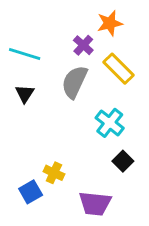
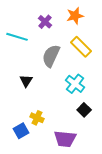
purple cross: (83, 45) -> (45, 22), moved
black triangle: (25, 94) -> (26, 81), moved

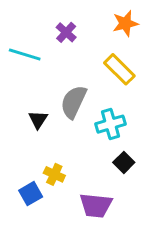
orange star: (75, 16) -> (125, 23), moved
gray semicircle: (51, 56) -> (74, 102), moved
cyan cross: (75, 84) -> (111, 124), turned 36

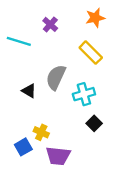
black triangle: (38, 120) -> (29, 91), turned -32
purple trapezoid: (96, 205) -> (58, 156), moved

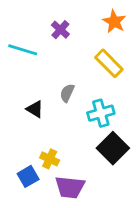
orange star: (95, 18) -> (114, 22), turned -30
gray semicircle: (56, 77) -> (67, 93), size x0.6
black square: (94, 123) -> (113, 148), size x1.6

